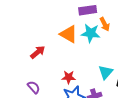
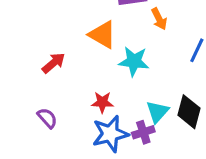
cyan star: (91, 33) -> (134, 61), moved
cyan triangle: (106, 72) -> (158, 112), moved

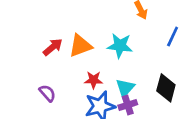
orange triangle: (102, 35) -> (80, 46), moved, turned -50
cyan triangle: (158, 112) -> (125, 88), moved

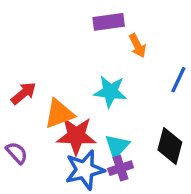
orange triangle: (80, 46) -> (59, 114), moved
red star: (94, 80) -> (76, 136), size x1.6

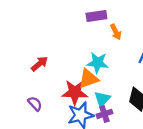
orange triangle: (59, 114) -> (88, 79), moved

